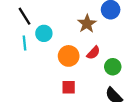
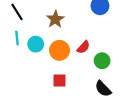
brown star: (87, 24) -> (55, 19), moved
cyan circle: (44, 33) -> (36, 44), moved

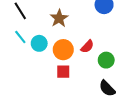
cyan line: (17, 38) -> (20, 37), turned -32
red square: (60, 80) -> (63, 72), moved

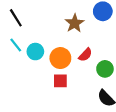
brown star: (59, 18) -> (75, 23), moved

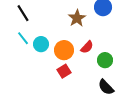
red square: (60, 81) -> (64, 71), turned -32

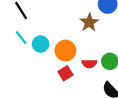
brown star: (77, 18) -> (89, 22), moved
red semicircle: (87, 47) -> (89, 64), moved, turned 48

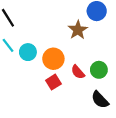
red semicircle: (89, 64) -> (78, 72), turned 48

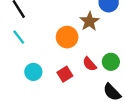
cyan circle: (28, 52) -> (33, 72), moved
orange circle: (53, 59) -> (67, 37), moved

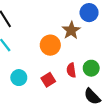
red semicircle: (90, 64) -> (71, 70), turned 32

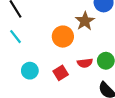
red semicircle: (71, 70) -> (85, 63), turned -88

